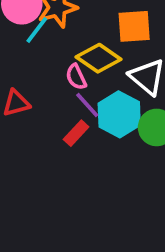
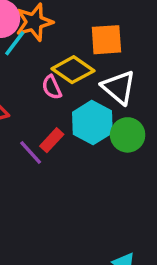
purple line: (87, 105) -> (31, 153), moved

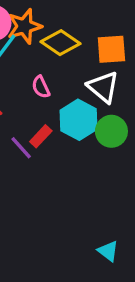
orange square: (106, 40) -> (111, 49), moved
yellow diamond: (73, 70) -> (61, 43), moved

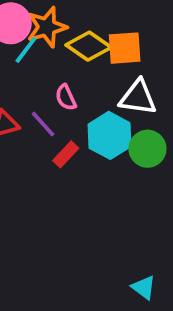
orange square: (111, 49) -> (125, 48), moved
white triangle: (103, 87) -> (138, 97), turned -32
purple line: (21, 148) -> (43, 124), moved

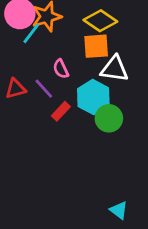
yellow diamond: (89, 46) -> (100, 21), moved
orange square: (125, 48) -> (96, 46), moved
green circle: (147, 149) -> (109, 118), moved

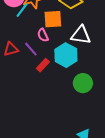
orange square: (96, 46) -> (53, 19), moved
green circle: (109, 118) -> (83, 83), moved

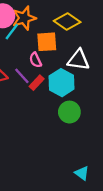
red rectangle: (43, 65) -> (37, 83), moved
green circle: (83, 83) -> (69, 112), moved

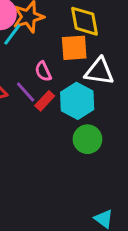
yellow diamond: (67, 21) -> (85, 21), turned 45
orange square: (47, 42) -> (74, 48), moved

